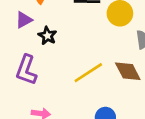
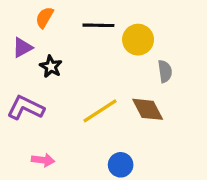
purple L-shape: (26, 70) -> (26, 108), turned 96

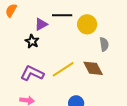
orange semicircle: (45, 17) -> (11, 10), moved
purple triangle: (22, 48) -> (41, 24), moved
purple L-shape: (26, 108) -> (32, 73), moved

